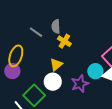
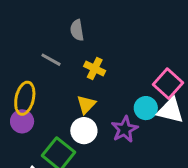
gray semicircle: (56, 26) -> (77, 30), moved

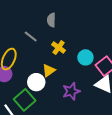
cyan circle: (146, 108) -> (85, 57), moved
white circle: (84, 131) -> (36, 82), moved

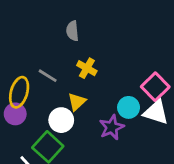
gray line: (31, 37) -> (48, 76), moved
cyan circle: (85, 57) -> (129, 107), moved

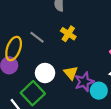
yellow triangle: (77, 102) -> (71, 73), moved, turned -32
cyan circle: (129, 107) -> (99, 91), moved

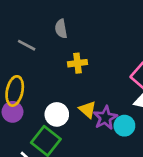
yellow cross: (68, 34) -> (77, 63), turned -32
gray line: (37, 37) -> (27, 45), moved

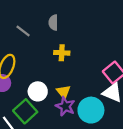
purple star: (105, 118) -> (65, 106), moved, turned -30
cyan circle: (124, 126) -> (91, 110), size x1.5

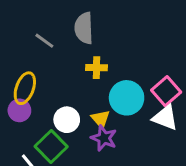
gray semicircle: (53, 23) -> (84, 28), size x1.5
cyan circle: (91, 110) -> (127, 98), moved

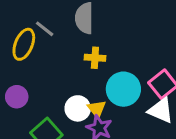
yellow ellipse: (25, 88) -> (24, 44), moved
white circle: (67, 120) -> (78, 108), moved

